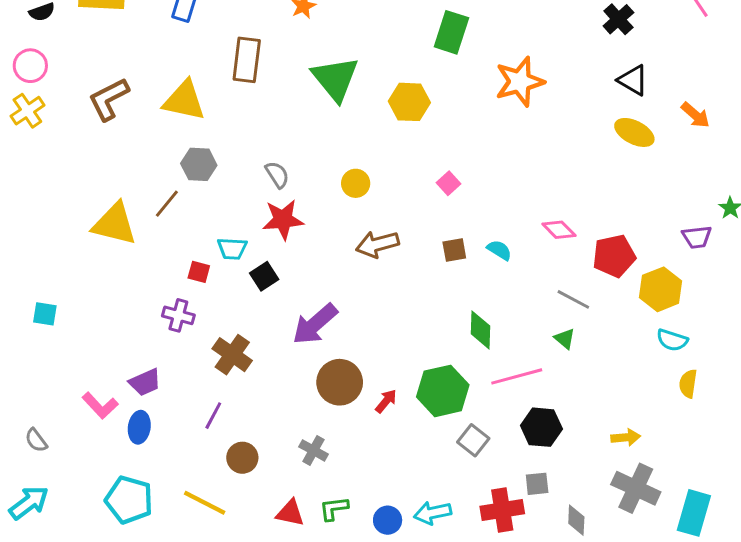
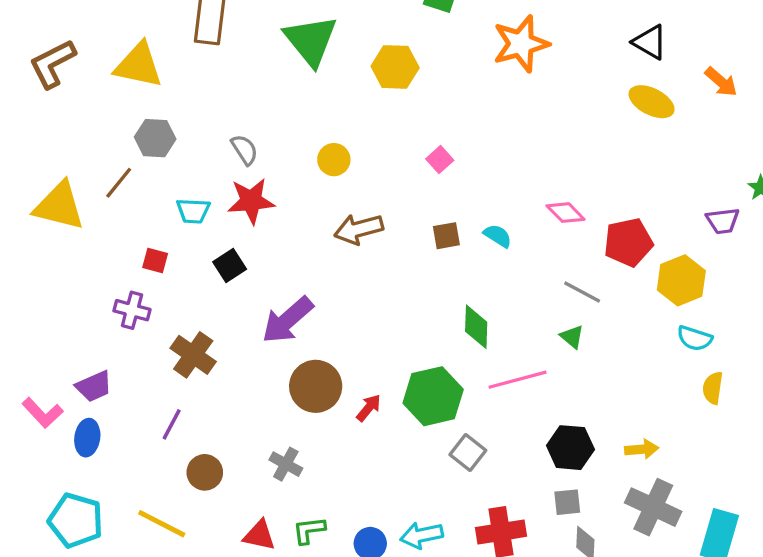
cyan trapezoid: (232, 249) -> (193, 211), moved
black hexagon: (541, 427) -> (570, 448), moved
gray square: (537, 484) -> (567, 502), moved

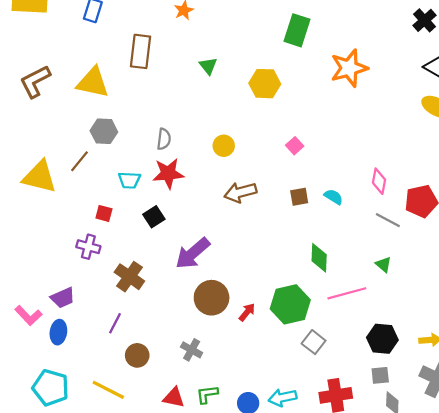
green triangle: (311, 40) -> (208, 66), size x0.5
gray semicircle: (244, 150) -> (164, 139), turned 40
pink diamond: (566, 213) -> (379, 181), turned 55
gray line: (582, 292) -> (388, 220), moved

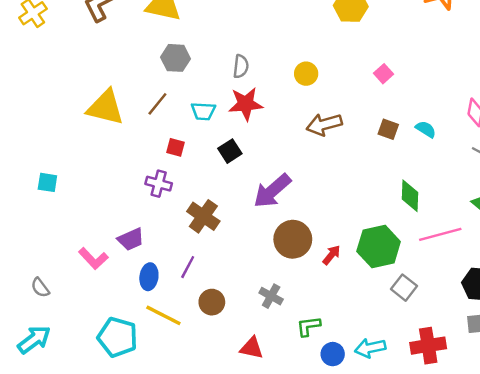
brown line: (79, 161) -> (157, 104), moved
brown square: (299, 197) -> (388, 129), turned 30
blue ellipse: (58, 332) -> (149, 277), moved
yellow line: (108, 390) -> (163, 315), moved
green L-shape: (207, 394) -> (309, 326), moved

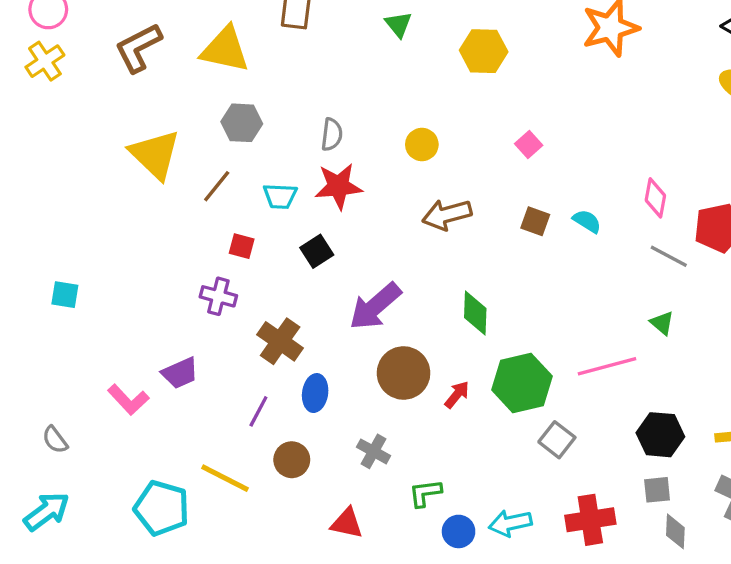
yellow triangle: (105, 107) -> (155, 155), moved, turned 30
green diamond: (410, 196) -> (475, 313), moved
blue ellipse: (149, 277) -> (315, 393), moved

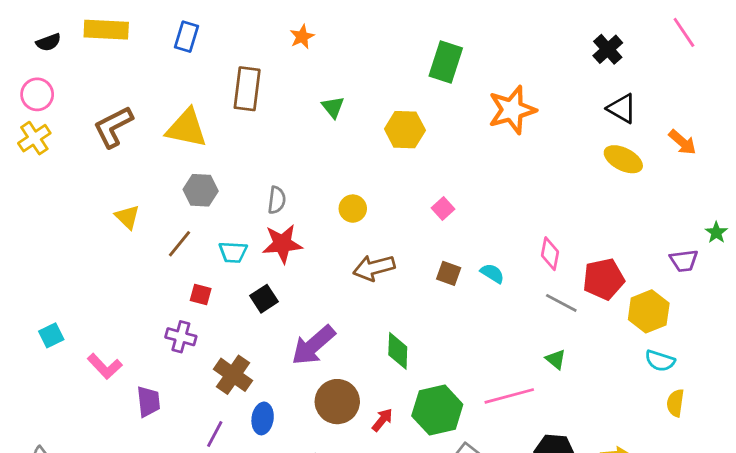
yellow triangle: (155, 155) -> (127, 217), size x0.6
cyan square: (65, 295) -> (51, 335), turned -35
purple trapezoid: (180, 373) -> (148, 402), turned -72
pink L-shape: (128, 400) -> (105, 366), moved

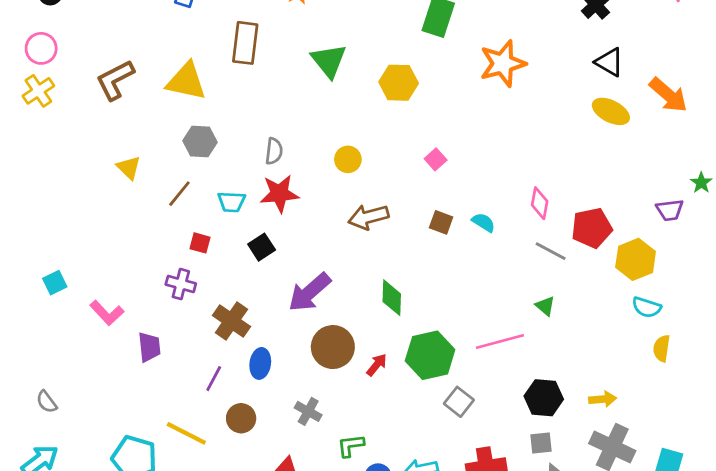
green triangle: (333, 107) -> (329, 61), size x1.6
orange arrow: (682, 142) -> (668, 95), size x1.4

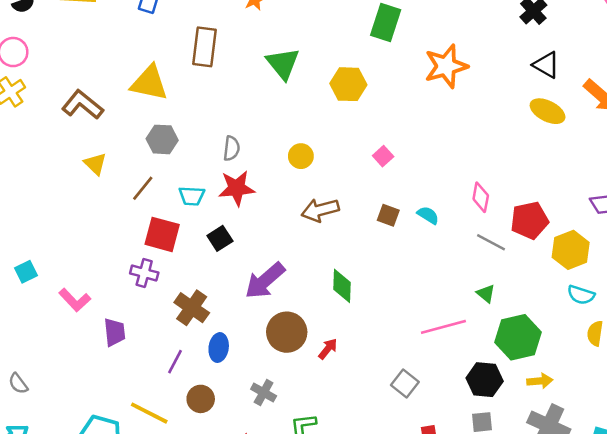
brown L-shape: (115, 80) -> (82, 105), moved, turned 66
red square: (200, 243) -> (162, 234), size x1.8
green hexagon: (430, 355) -> (518, 337), moved

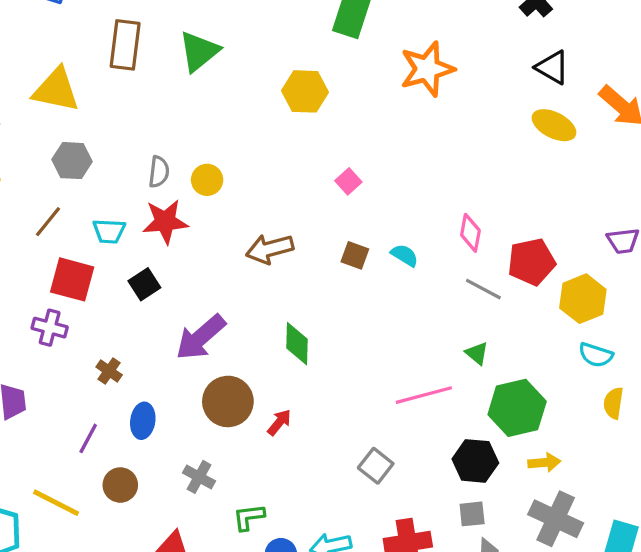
green triangle: (283, 64) -> (199, 51), moved, turned 30
yellow circle: (301, 156) -> (207, 180), moved
brown cross: (192, 308) -> (109, 371), size x0.6

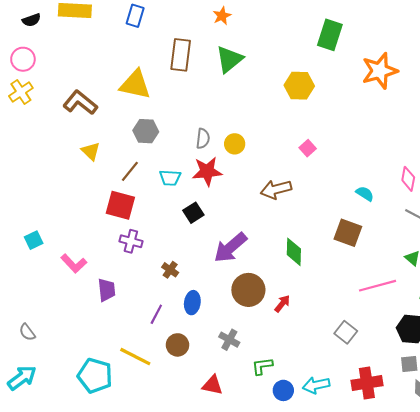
pink square: (348, 181) -> (308, 148), moved
brown square: (355, 255) -> (348, 233), moved, size x1.5
red square: (72, 279) -> (120, 205), moved

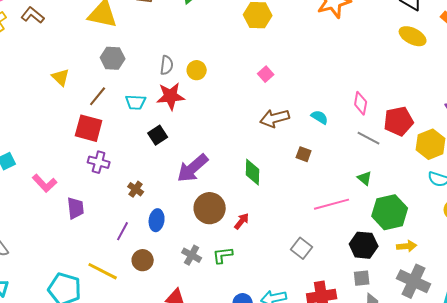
brown L-shape: (80, 103) -> (33, 15), moved, size x0.7
brown arrow: (276, 189) -> (275, 118), moved
brown square: (348, 233) -> (304, 154), size x0.6
green L-shape: (262, 366) -> (223, 255), moved

